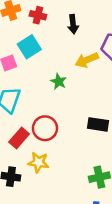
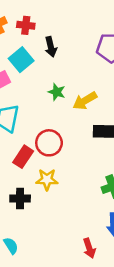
black arrow: (73, 24) -> (51, 47), moved
yellow arrow: (87, 60) -> (85, 101), moved

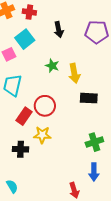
black arrow: (51, 47) -> (59, 30), moved
yellow arrow: (85, 101) -> (74, 73), turned -72

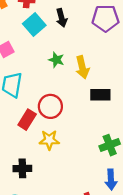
cyan square: (25, 39) -> (34, 24), moved
black cross: (21, 149) -> (22, 168), moved

